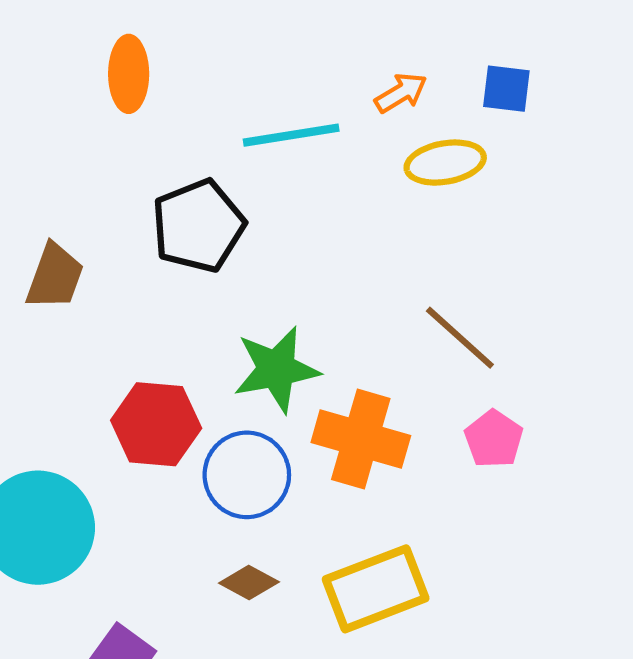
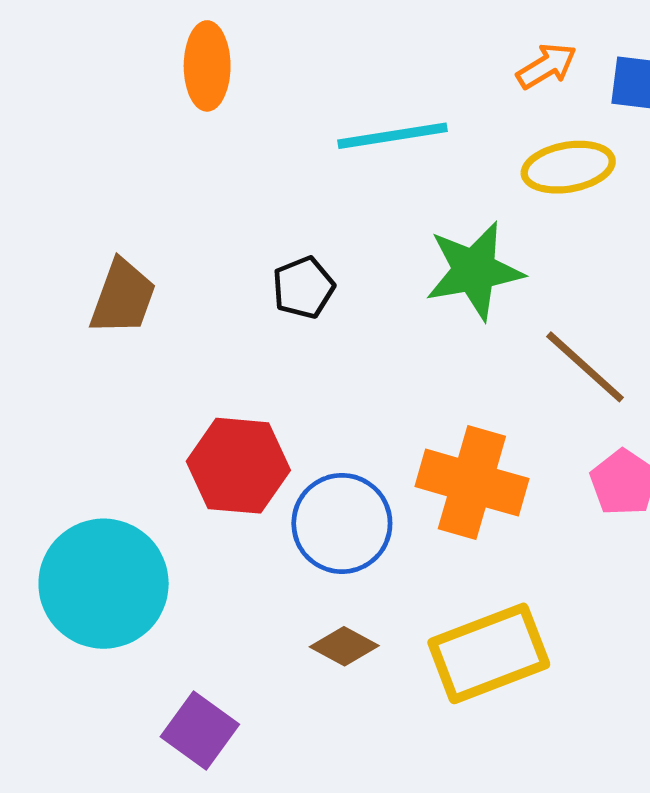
orange arrow: (401, 93) -> (547, 66), moved
black pentagon: (198, 226) -> (303, 288), moved, size x0.6
green star: (276, 369) -> (474, 271), moved

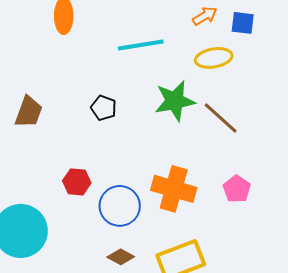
black pentagon: (303, 288) -> (104, 108), turned -30
brown line: (585, 367) -> (221, 118), moved
red hexagon: (238, 466) -> (77, 182), size x0.7

